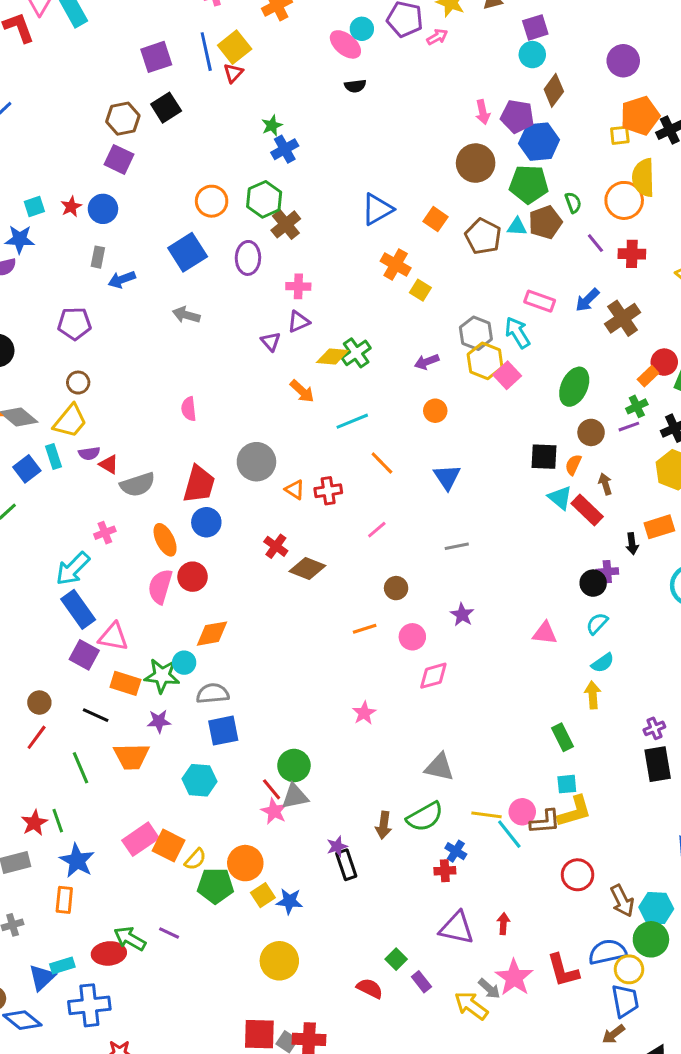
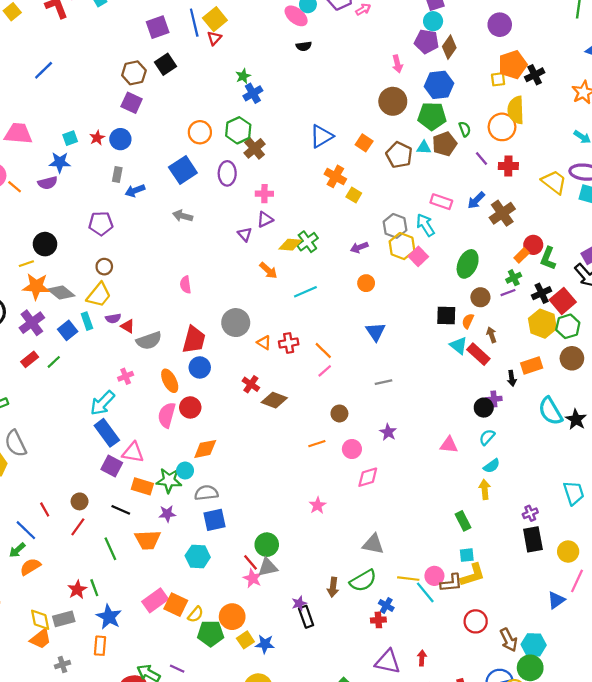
purple pentagon: (517, 116) -> (427, 41), moved
orange line: (382, 463) -> (323, 351), moved

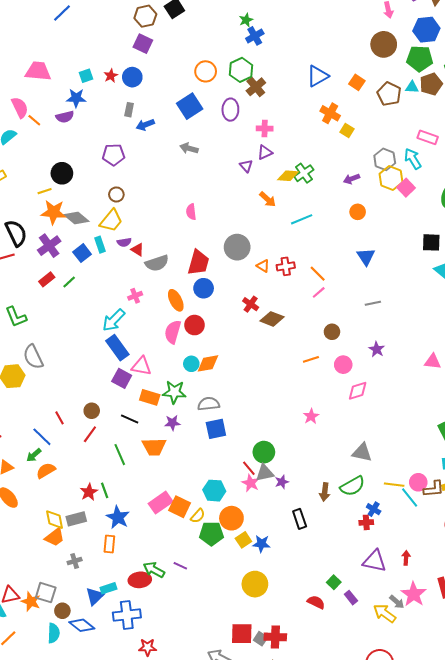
cyan circle: (185, 471) -> (191, 364), moved
cyan hexagon: (198, 556) -> (214, 491), moved
purple star: (299, 603) -> (282, 482), moved

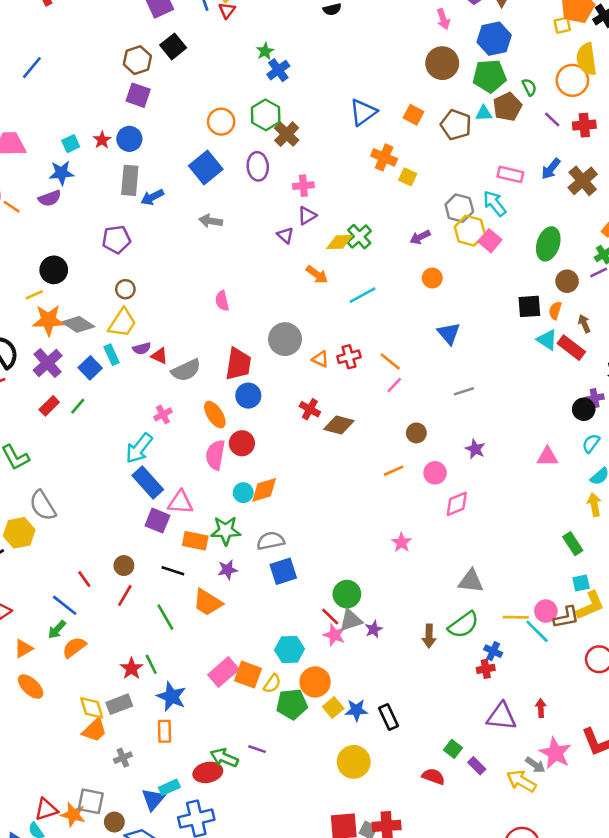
gray rectangle: (129, 110) -> (130, 180), size x1.6
orange trapezoid: (154, 447) -> (208, 602), turned 40
black rectangle: (300, 519) -> (388, 717), moved

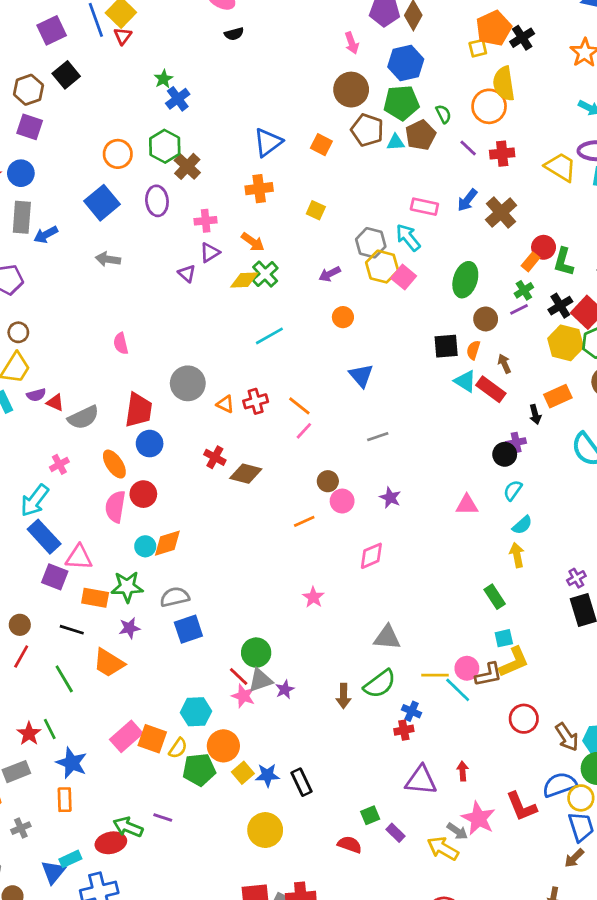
brown pentagon: (456, 125) -> (367, 130), moved
orange cross: (384, 157) -> (259, 189), moved, turned -30
orange arrow: (317, 275) -> (253, 242), moved
pink circle: (435, 473) -> (342, 501), moved
green square: (453, 749) -> (370, 815), turned 30

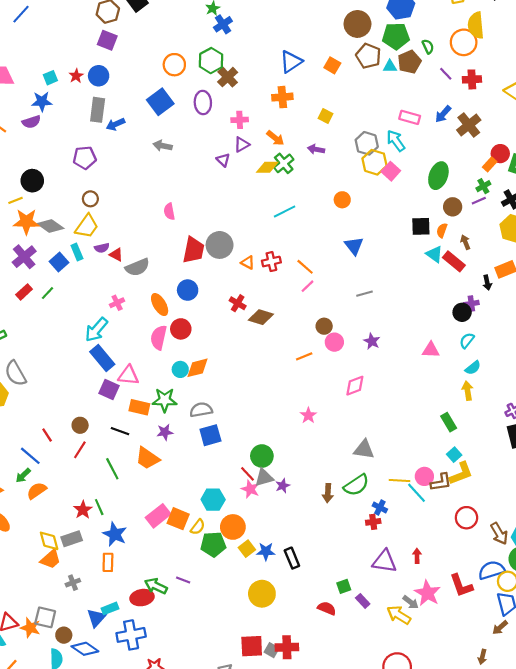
purple arrow: (330, 274) -> (316, 149), moved, turned 35
red trapezoid: (139, 410) -> (193, 250), moved
cyan square: (504, 638) -> (454, 455), turned -32

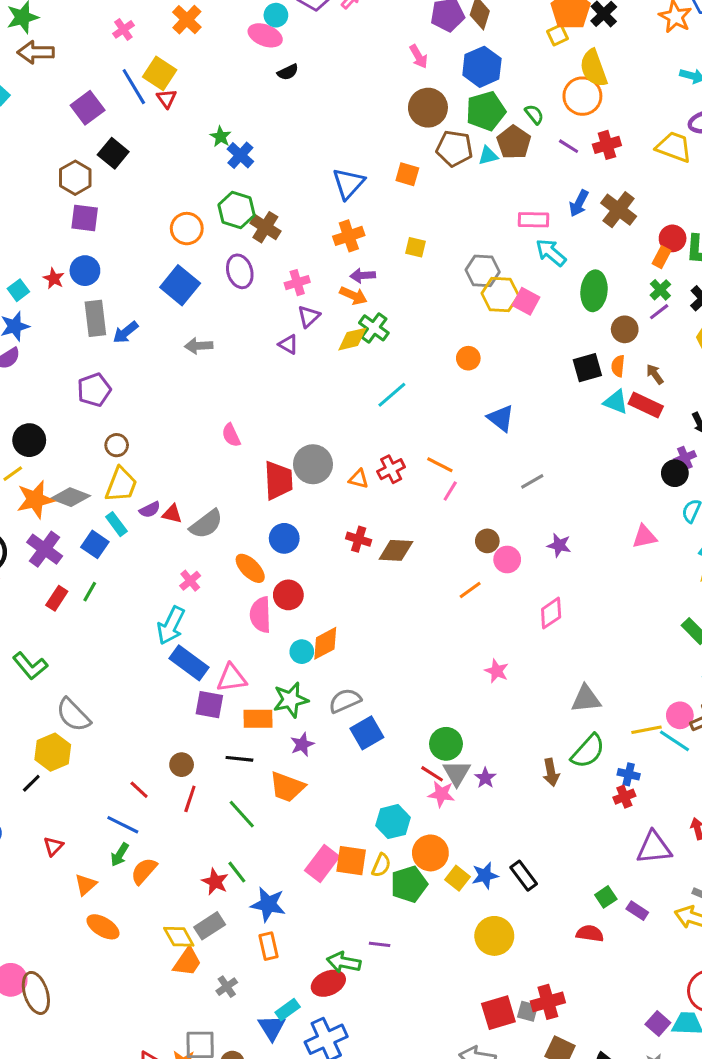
cyan arrow: (396, 141) -> (551, 253), moved
purple arrow: (316, 149) -> (363, 276), moved
gray triangle: (264, 478) -> (457, 773), turned -30

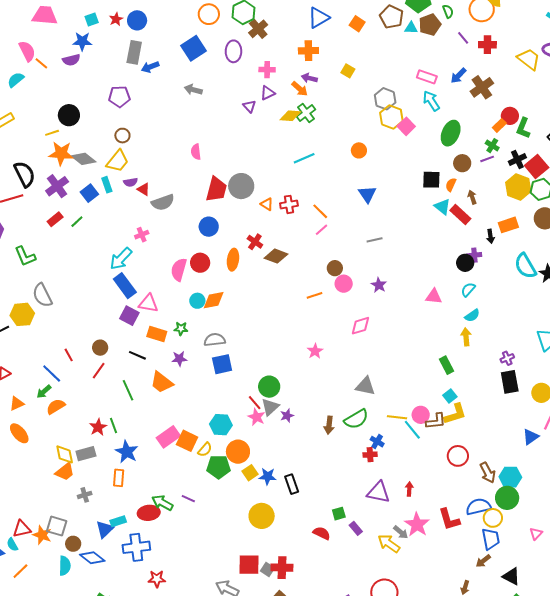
green cross: (660, 290) -> (492, 146), turned -32
orange ellipse: (250, 568) -> (233, 260), moved, turned 35
green star: (291, 700) -> (181, 329), size x0.6

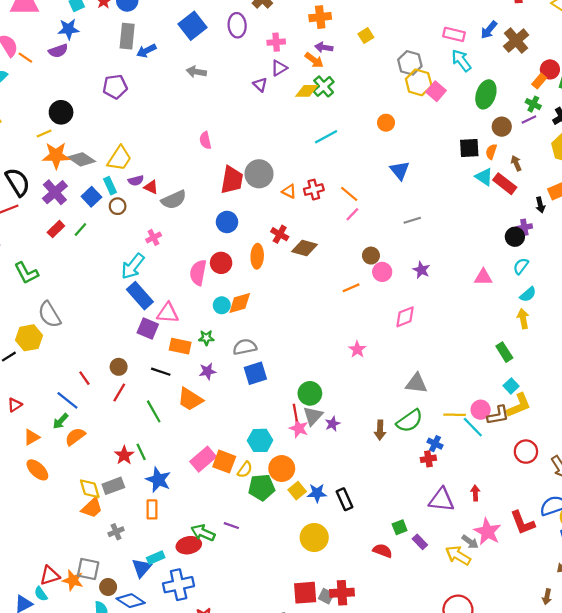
yellow square: (348, 71) -> (366, 36), turned 32
brown circle: (122, 136) -> (118, 206), moved
red line: (255, 403) -> (295, 413), turned 35

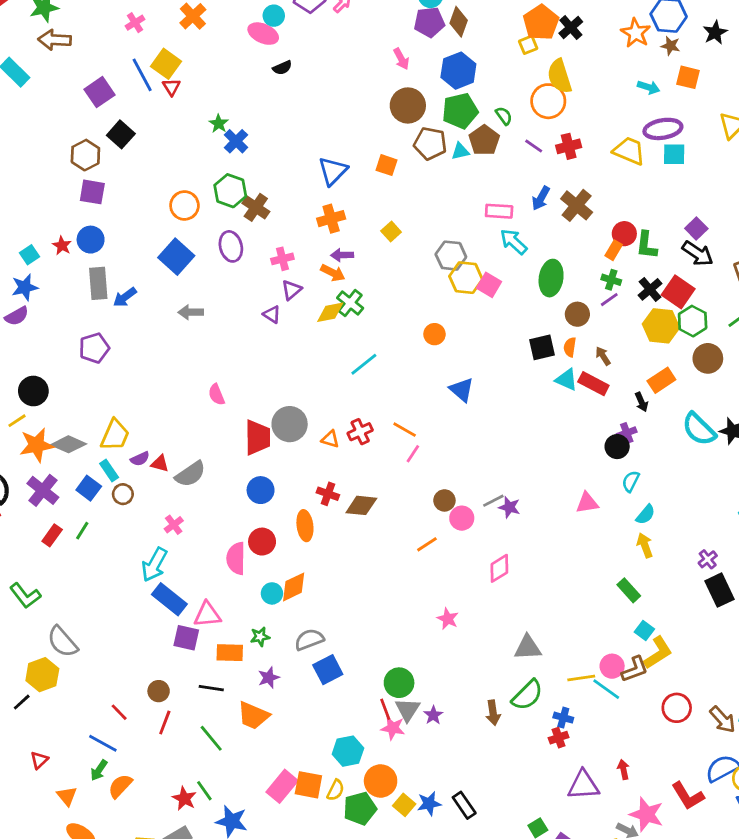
gray line: (412, 220) -> (493, 501), moved
orange triangle: (32, 437) -> (67, 796), turned -30

